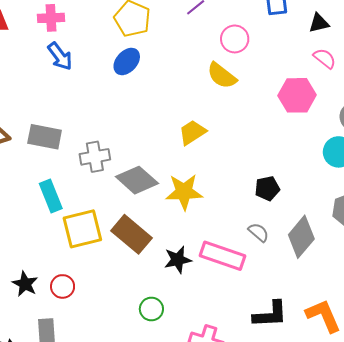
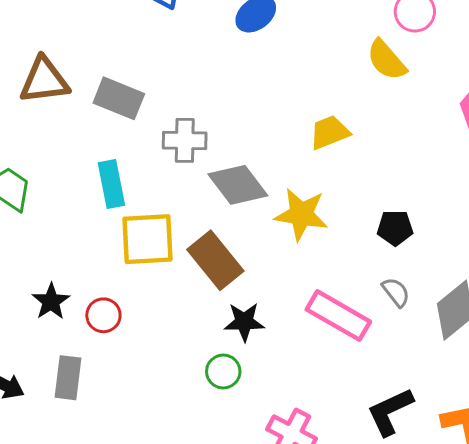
black pentagon: (267, 188) -> (395, 228), moved
black star: (178, 260) -> (244, 322), moved
black L-shape: (270, 314) -> (390, 412), turned 147

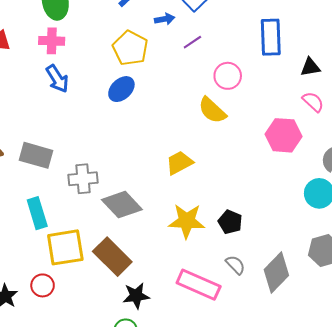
yellow star: (301, 214) -> (187, 221), moved
black pentagon: (395, 228) -> (230, 222), turned 30
red circle: (103, 315) -> (43, 285), moved

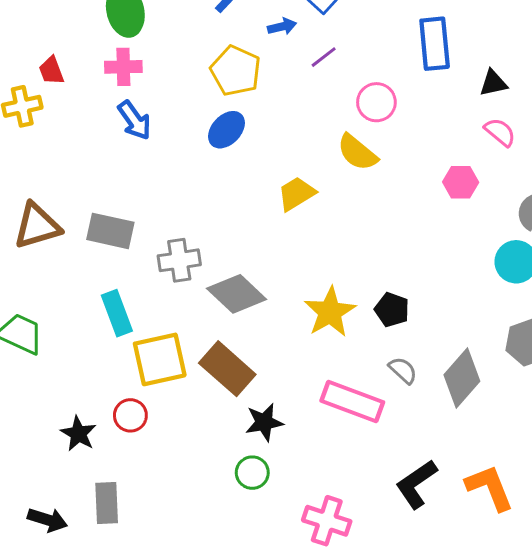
pink hexagon: (284, 135) -> (461, 182), size x0.7
yellow trapezoid: (179, 163) -> (296, 194), moved
yellow star: (187, 221) -> (330, 312), turned -30

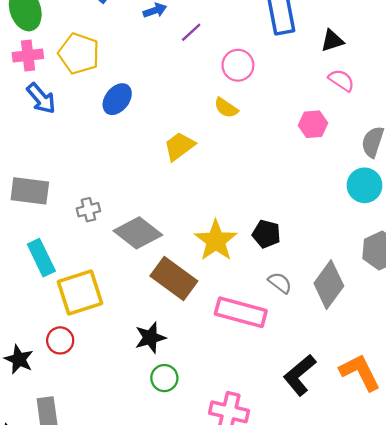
yellow pentagon: (236, 71) -> (79, 54), moved
yellow semicircle: (357, 152) -> (226, 108), size x0.7
gray cross: (179, 260) -> (88, 210), size x0.7
brown rectangle: (227, 369) -> (174, 279), moved
black star: (264, 422) -> (150, 338), moved

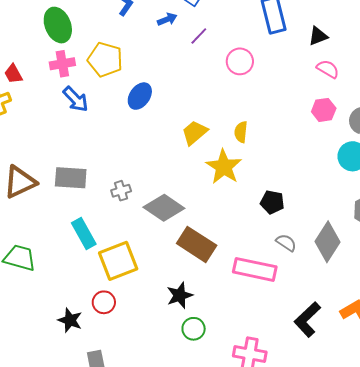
yellow semicircle: (226, 108) -> (241, 132), moved, turned 65
pink hexagon: (313, 124) -> (324, 110), moved
yellow star: (216, 241) -> (224, 167), moved

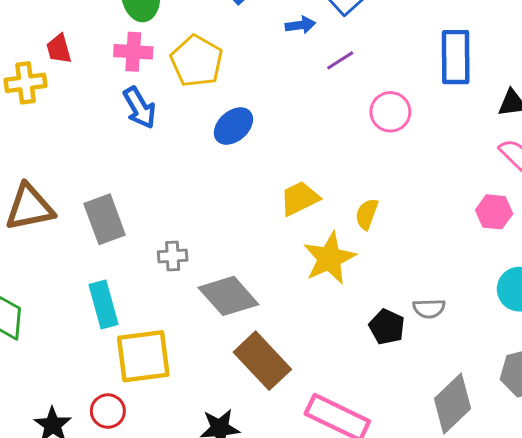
gray rectangle: (71, 178) -> (105, 219), turned 52
gray semicircle: (286, 243) -> (429, 309), moved, turned 130

